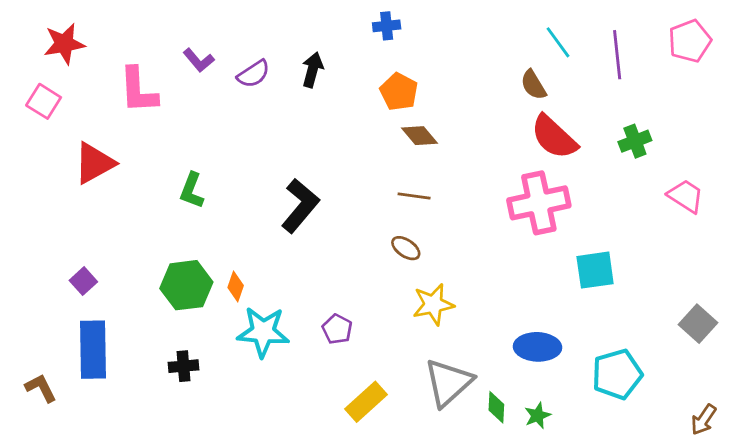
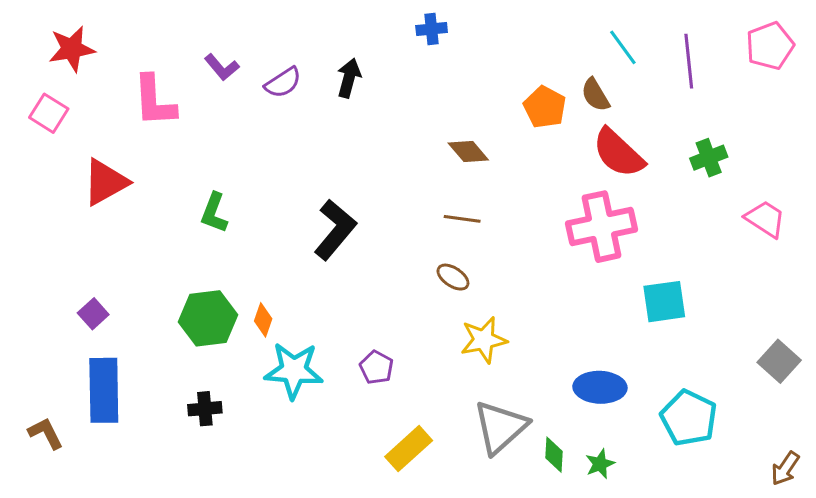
orange pentagon: (399, 92) -> (545, 107), moved
cyan pentagon: (617, 374) -> (689, 418), turned -30

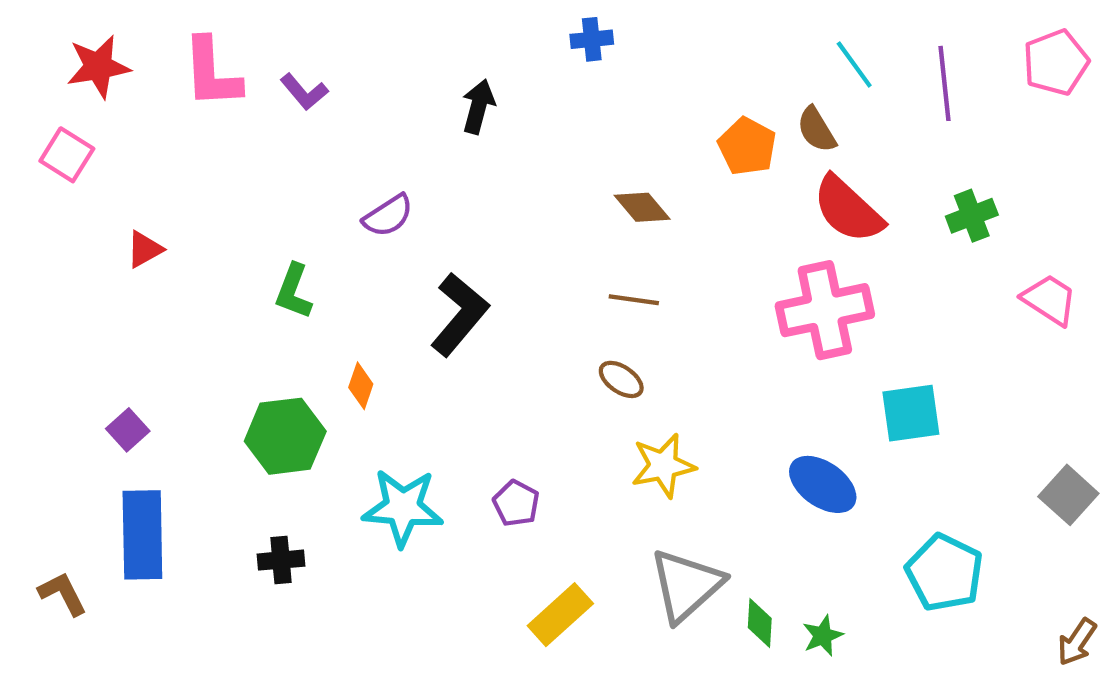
purple semicircle: (283, 83) -> (388, 216), moved
pink L-shape: (154, 101) -> (212, 73), moved
red triangle: (105, 182) -> (145, 249), size x0.6
orange diamond: (263, 320) -> (361, 386), moved
blue ellipse: (600, 387) -> (823, 484), moved, turned 33

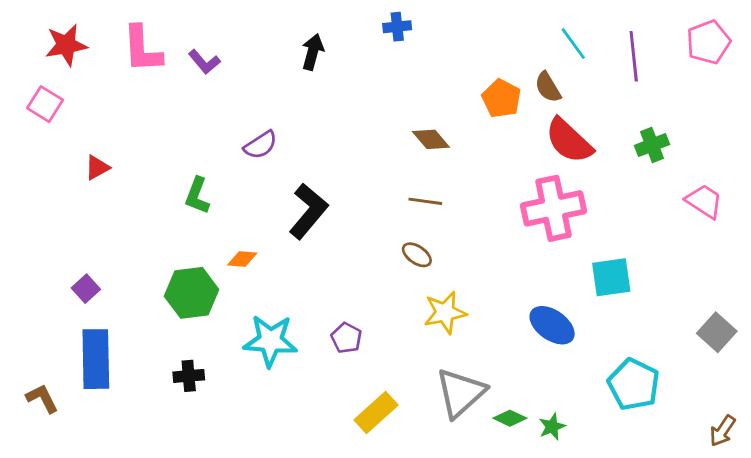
black arrow: (478, 107) -> (313, 52), moved
orange diamond: (361, 386) -> (242, 259), turned 76
green diamond: (760, 623) -> (510, 418), turned -68

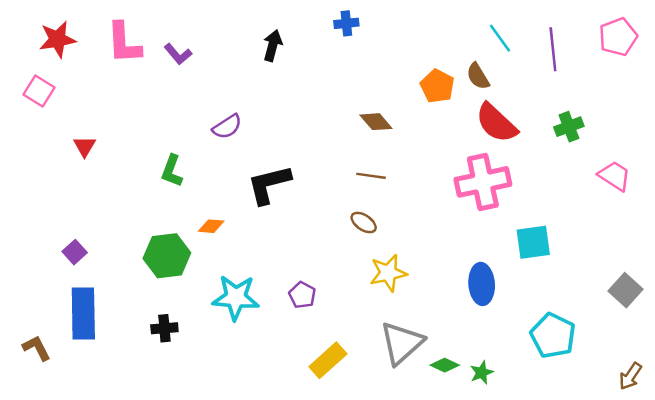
red triangle: (97, 167) -> (85, 146), turned -30
black L-shape: (308, 211) -> (269, 184), turned -144
blue ellipse: (552, 325) -> (482, 284), turned 51

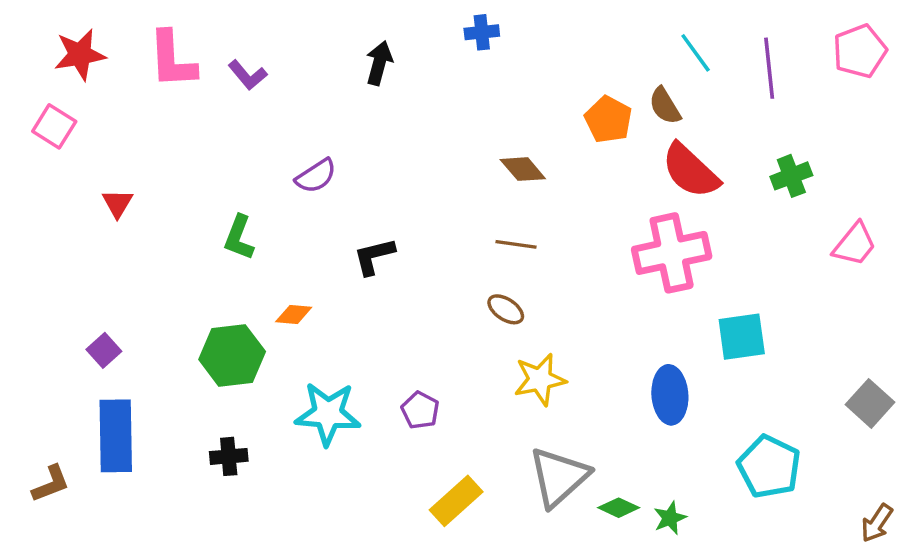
pink trapezoid: (614, 176) -> (855, 244), turned 96
black L-shape: (269, 184) -> (374, 256), size x0.7
brown L-shape: (37, 348) -> (51, 484), turned 96

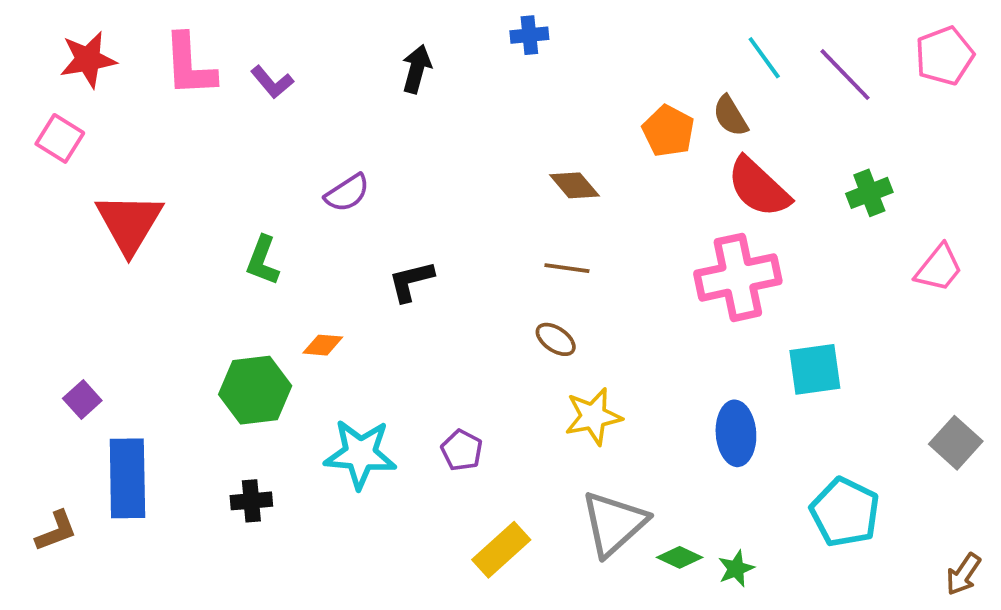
purple line: (769, 68) -> (845, 75), turned -38
red triangle: (118, 203) -> (129, 223), size x2.0
purple square: (104, 350) -> (82, 400), moved

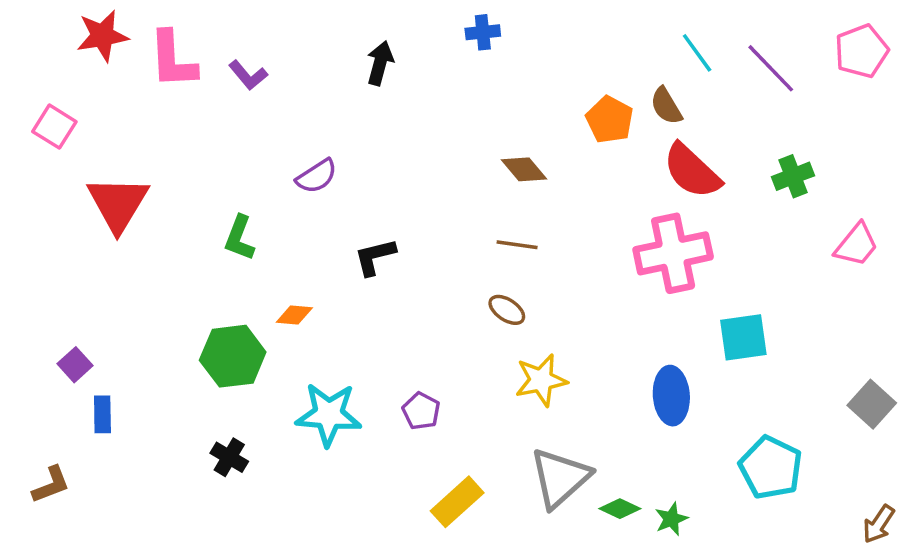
red star: (88, 60) -> (102, 36), moved
blue rectangle: (127, 478) -> (102, 414), moved, size x0.5
black cross: (251, 501) -> (229, 457), turned 36

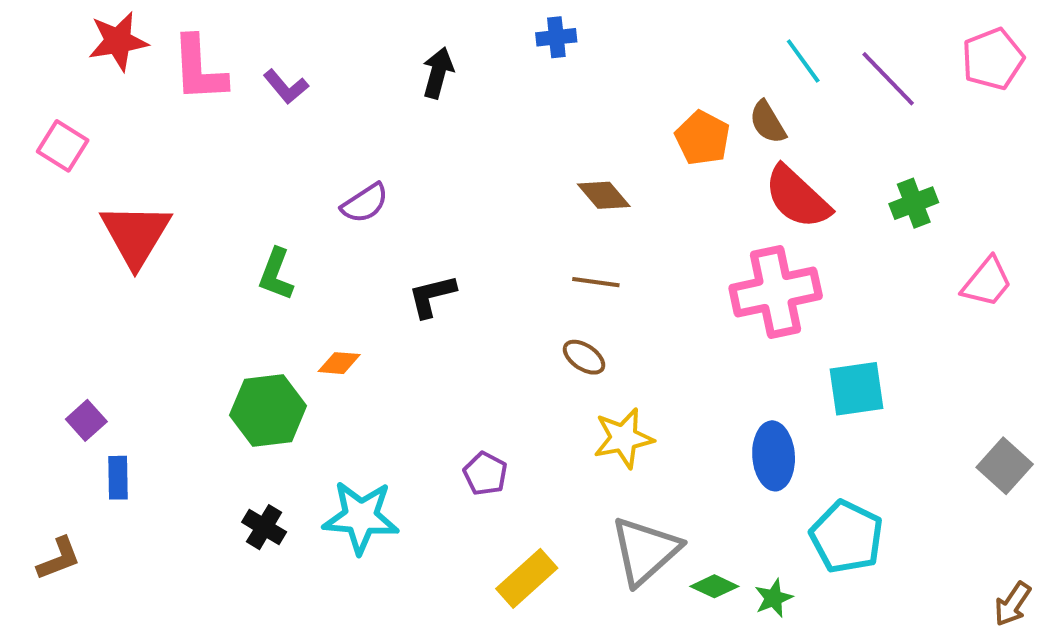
cyan star: (329, 414) -> (361, 517), moved
cyan pentagon: (771, 468) -> (847, 537), moved

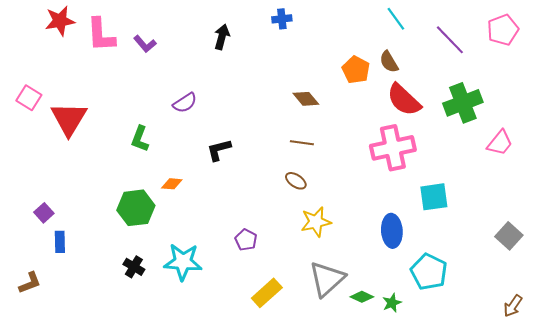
cyan line: (803, 61) -> (396, 19), moved
pink square: (63, 146) -> (29, 98), moved
green cross: (914, 203) -> (463, 103), size x1.6

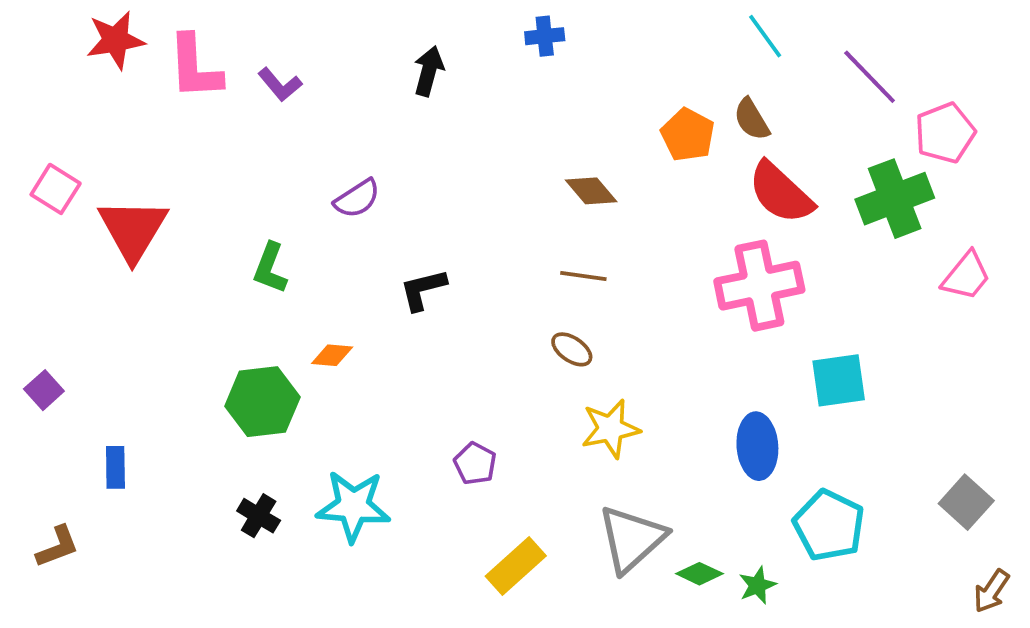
pink pentagon: (503, 30) -> (945, 133), moved
purple square: (44, 213) -> (44, 390), moved
gray square: (509, 236) -> (966, 502), moved

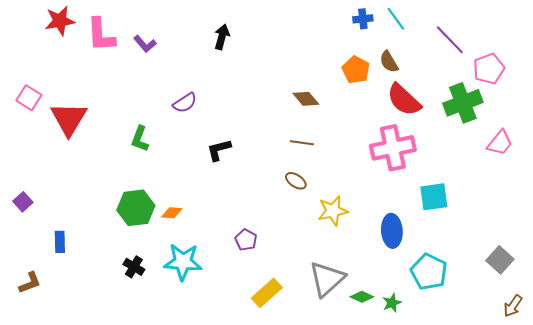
blue cross: (545, 36) -> (363, 19), moved
orange diamond: (332, 355) -> (172, 213), moved
yellow star: (610, 429) -> (333, 211), moved

